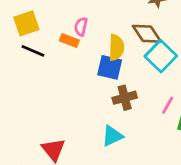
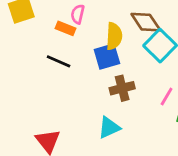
black line: (33, 51) -> (59, 61), moved
blue square: (110, 67) -> (107, 57), turned -30

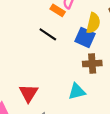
blue square: (107, 57) -> (85, 38), turned 30

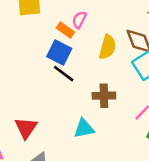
black line: (48, 34) -> (64, 74), moved
blue square: (85, 38) -> (59, 53), moved

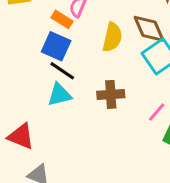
red triangle: (26, 128) -> (21, 136), turned -40
cyan triangle: (84, 129) -> (59, 95), moved

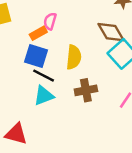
orange rectangle: (62, 19) -> (38, 33), turned -54
yellow semicircle: (112, 37) -> (74, 57), moved

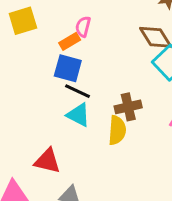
yellow semicircle: (74, 57) -> (117, 130), moved
cyan triangle: (44, 96) -> (78, 115), turned 50

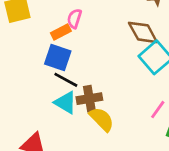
brown cross: (128, 107) -> (89, 99), moved
yellow semicircle: (117, 130) -> (102, 119), turned -52

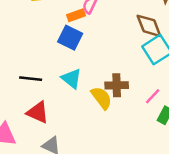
black line: (66, 80) -> (31, 79), moved, turned -30
brown cross: (89, 99) -> (117, 85), moved

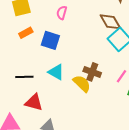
orange rectangle: (76, 15) -> (26, 33), moved
brown cross: (117, 85) -> (92, 72), turned 30

